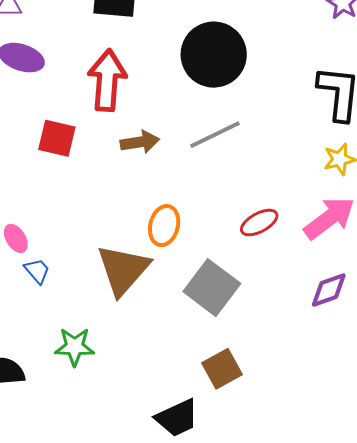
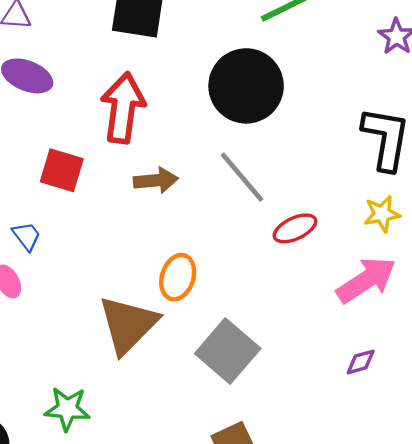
gray line: (215, 135) -> (242, 177), turned 72
red ellipse: (259, 223) -> (295, 228), moved
blue trapezoid: (37, 271) -> (27, 236), moved
purple diamond: (329, 290) -> (361, 362), size x0.7

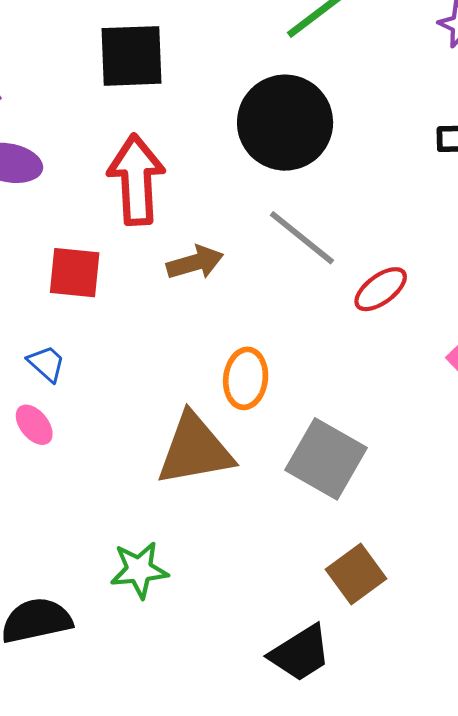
brown triangle: (128, 325) -> (195, 450), turned 46

